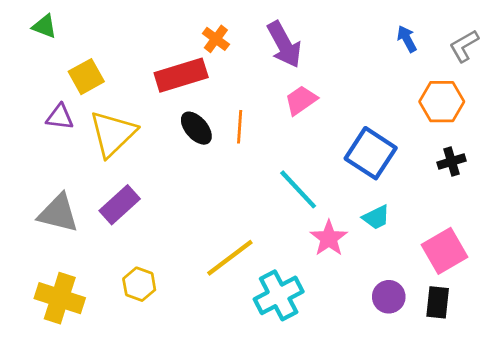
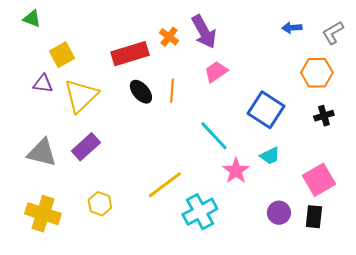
orange cross: (216, 39) -> (169, 37), moved
blue arrow: (407, 39) -> (292, 28), turned -66

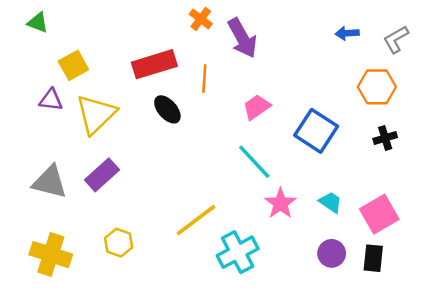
orange cross: (169, 37) -> (201, 19), moved
pink trapezoid: (216, 72) -> (257, 107), moved
orange line: (172, 91) -> (204, 78), moved
cyan trapezoid: (270, 156) -> (330, 202), moved, turned -120

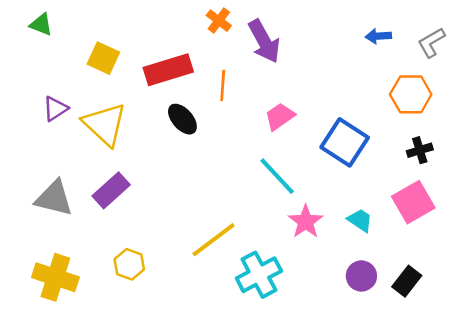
yellow square: (73, 65) -> (103, 58), moved, turned -36
purple triangle: (51, 100) -> (55, 109), turned -40
yellow triangle: (96, 114) -> (105, 124), turned -33
pink square: (379, 214) -> (413, 202), moved
black rectangle: (373, 258) -> (407, 281), turned 32

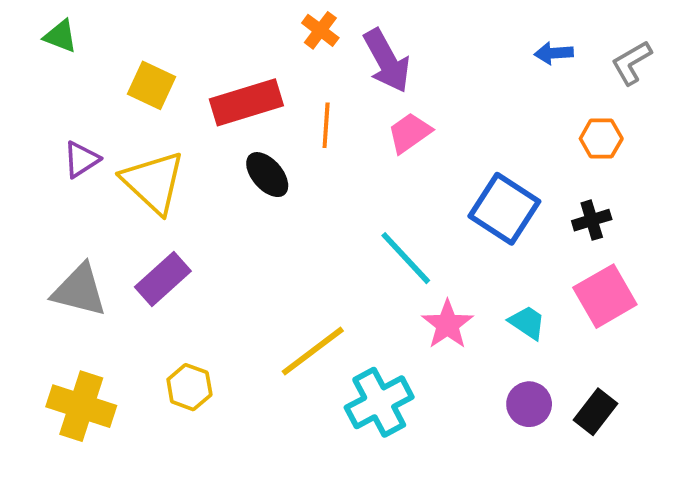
orange hexagon: (411, 94) -> (601, 139), size x0.7
pink trapezoid: (280, 116) -> (410, 133), moved
black cross: (420, 150) -> (592, 220), moved

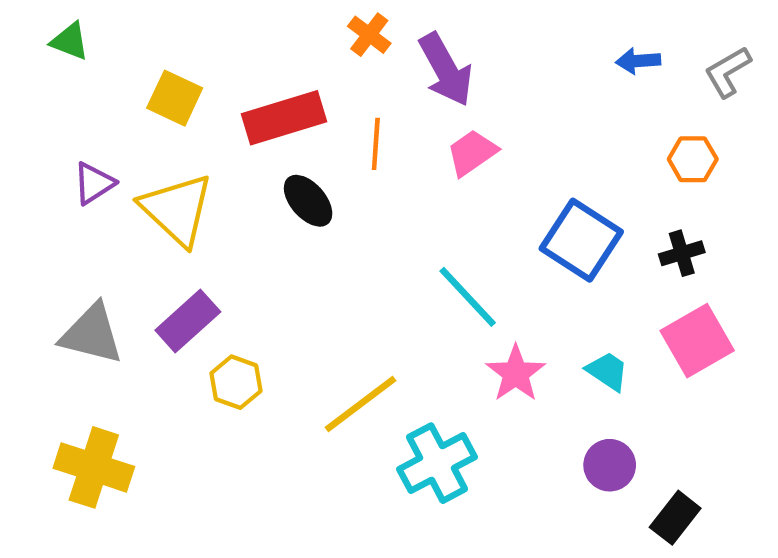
yellow hexagon: (189, 387) -> (236, 382), moved
black rectangle: (595, 412) -> (675, 518), moved

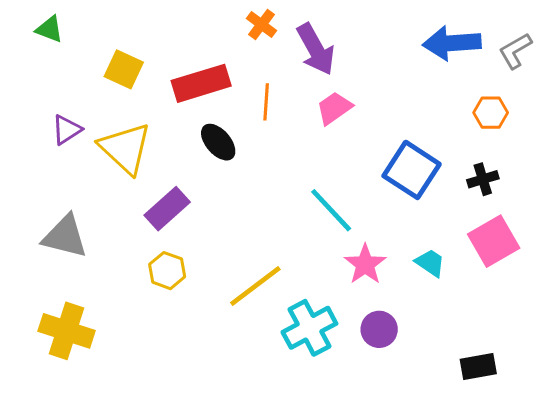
blue arrow: (638, 61) -> (452, 43), size x1.8
purple rectangle: (188, 321) -> (167, 209), moved
purple circle: (610, 465) -> (379, 329), moved
black rectangle: (675, 518) -> (478, 366), turned 42

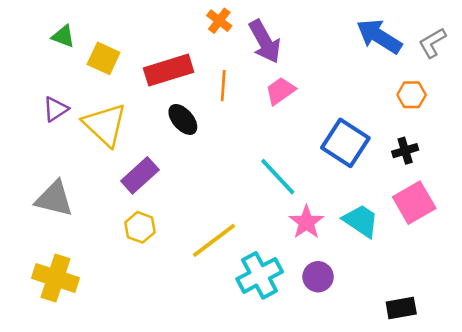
green triangle: (50, 29) -> (63, 36), moved
blue arrow: (452, 43) -> (379, 36), turned 36
cyan trapezoid: (430, 263) -> (361, 221), size x1.4

